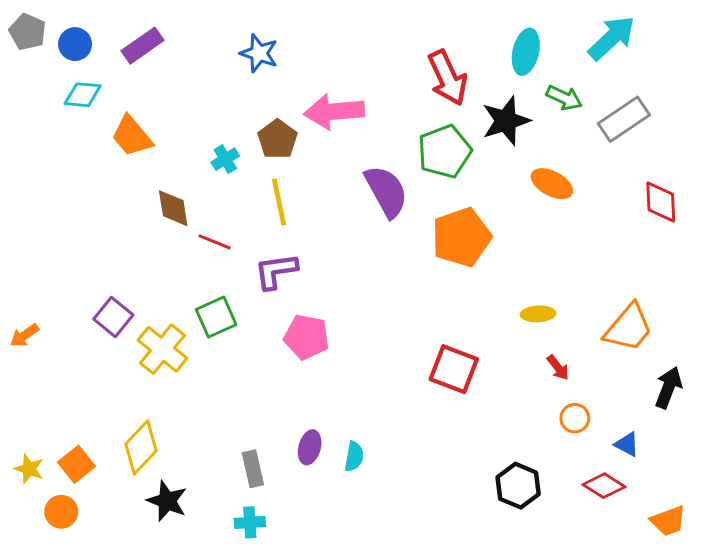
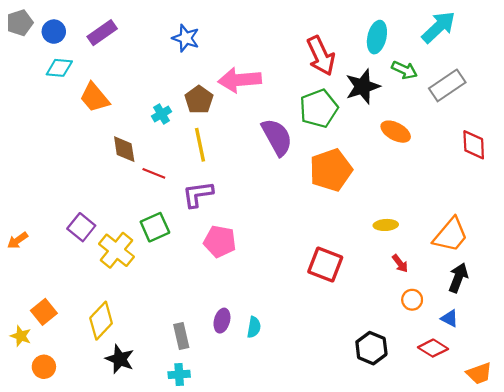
gray pentagon: (28, 32) -> (20, 23), turned 30
black arrow: (668, 388) -> (458, 278), moved
orange square: (77, 464) -> (44, 312), moved

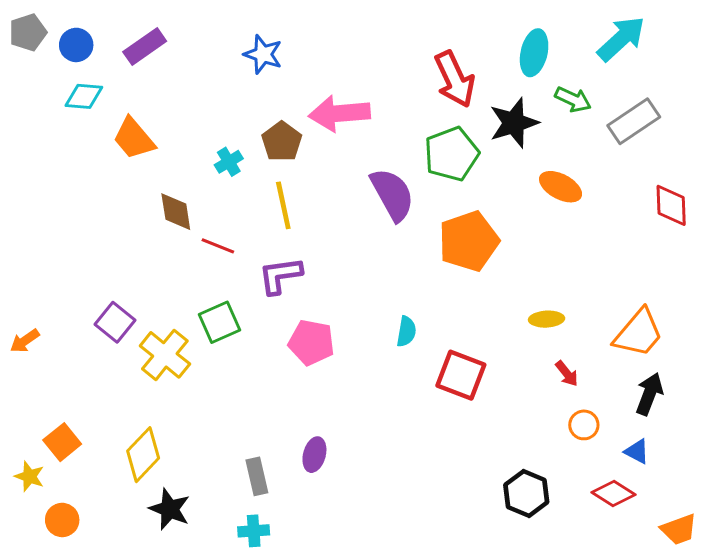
cyan semicircle: (254, 327) -> (406, 332), moved

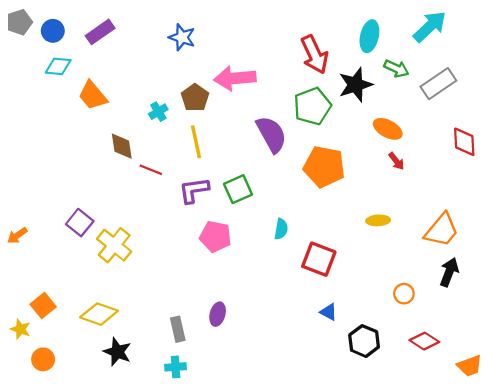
orange pentagon: (469, 241) -> (324, 167), turned 30
green square: (219, 322) -> (238, 189), moved
red arrow: (567, 374) -> (396, 161), moved
blue triangle: (637, 451) -> (329, 312), moved
yellow diamond: (143, 455) -> (99, 314), turned 66

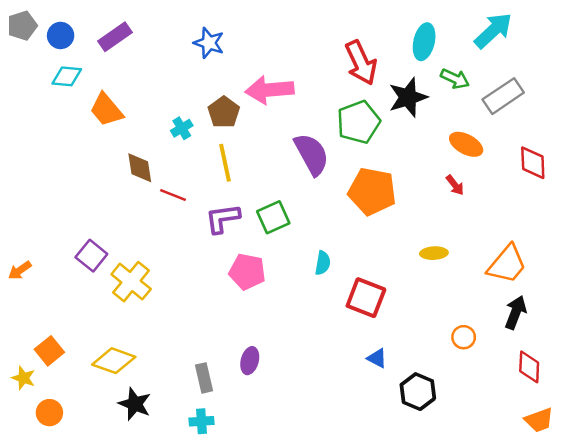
orange ellipse: (388, 129) -> (466, 144), moved
red diamond: (424, 341) -> (529, 367), moved, turned 60

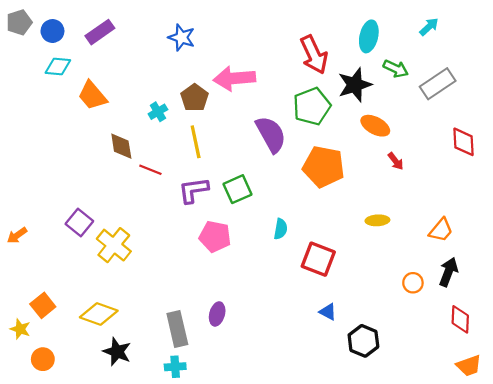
cyan arrow: (493, 31) -> (429, 27), size x0.6
orange ellipse: (466, 144) -> (375, 126), moved
orange trapezoid: (507, 264) -> (441, 230), size x0.7
orange circle: (464, 337) -> (413, 283), moved
gray rectangle: (204, 378) -> (177, 329), size x1.4

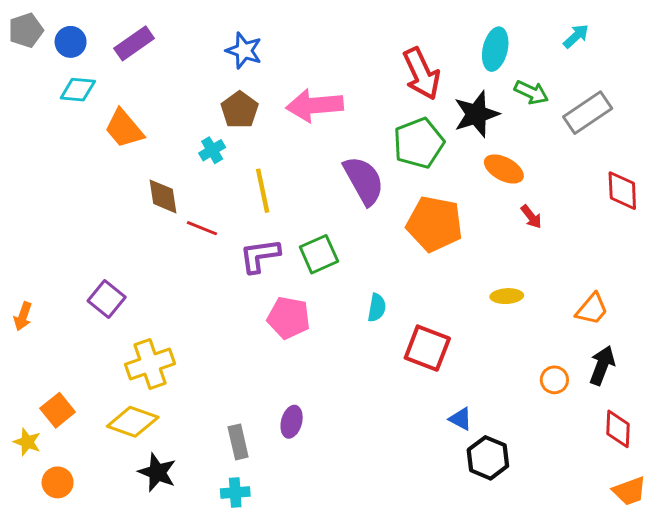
brown pentagon: (195, 98) -> (240, 110), moved
orange arrow: (17, 235) -> (23, 316), turned -36
yellow cross: (114, 245) -> (150, 364), moved, turned 32
blue triangle: (328, 312) -> (461, 419), moved
gray rectangle: (177, 329) -> (238, 442), size x0.7

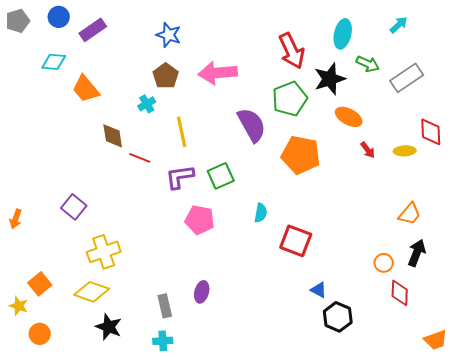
blue circle: (71, 42) -> (59, 17), moved
yellow ellipse: (507, 296) -> (405, 151), moved
red diamond: (618, 429) -> (400, 293), moved

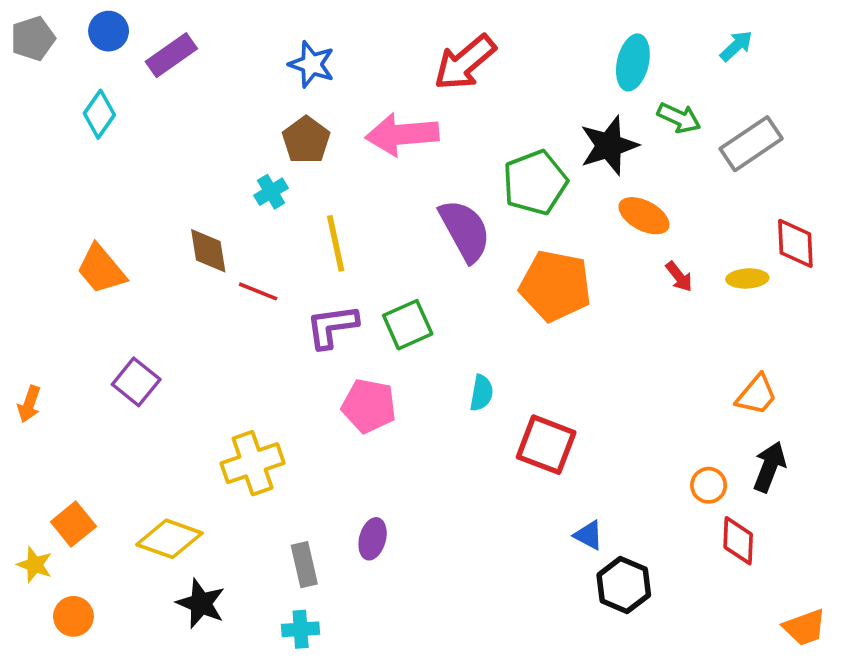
red arrow: (292, 51) -> (465, 62), moved, turned 75
cyan diamond: (54, 62) -> (99, 114), turned -60
orange trapezoid: (86, 89) -> (101, 269), moved
yellow cross: (104, 252) -> (253, 463), moved

